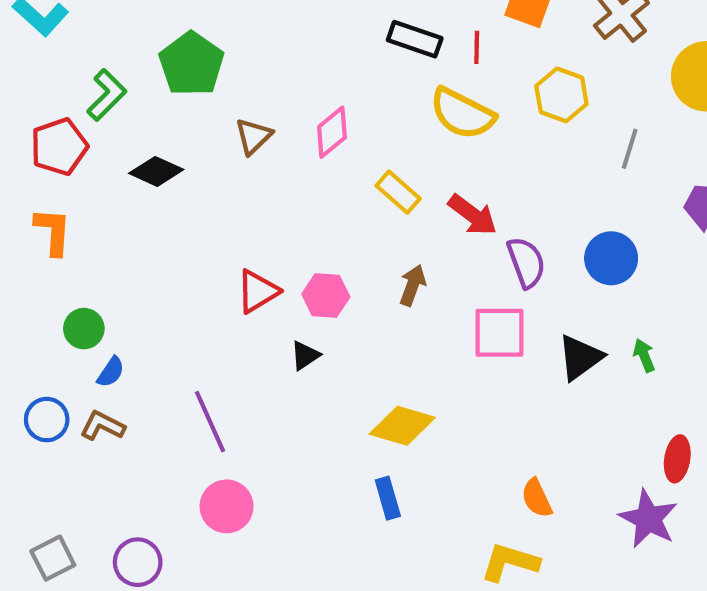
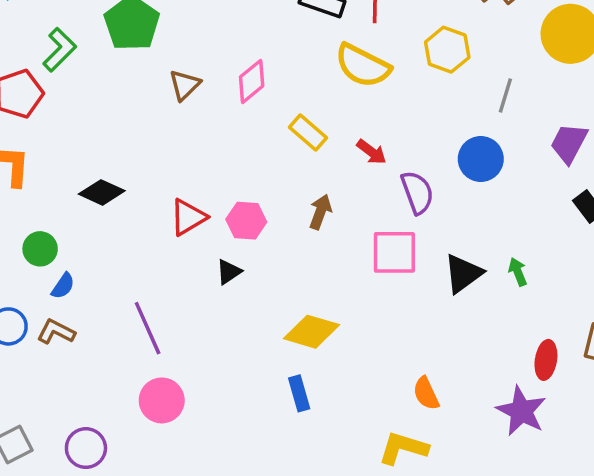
black diamond: (156, 171) -> (102, 192), moved
red arrow: (473, 215) -> (371, 152), size x0.7
blue circle: (611, 258) -> (481, 159), moved

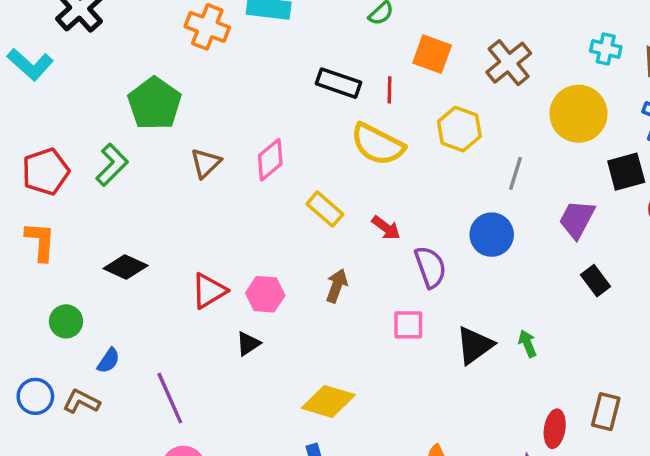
green L-shape: (59, 50) -> (112, 165), moved
pink square: (394, 252) -> (408, 325), size x0.7
blue semicircle: (63, 286) -> (109, 361), moved

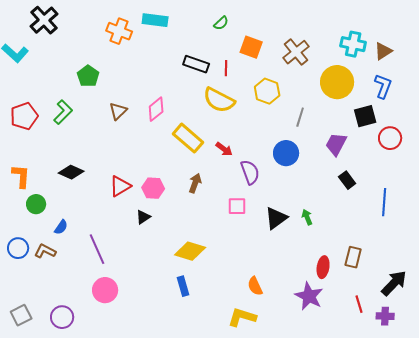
cyan cross: (606, 49) -> (353, 44), size x1.4
green pentagon: (155, 103) -> (88, 76), size x0.7
yellow rectangle: (325, 209) -> (188, 138), size x1.4
orange L-shape: (40, 241) -> (21, 176), moved

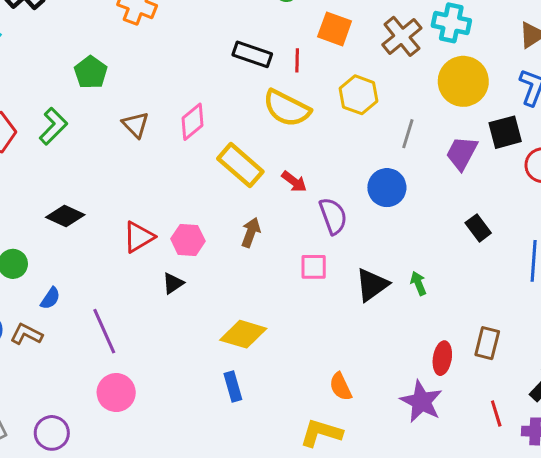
cyan cross: (353, 44) -> (451, 23), moved
brown triangle: (118, 111) -> (136, 125), turned -30
purple trapezoid: (336, 144) -> (462, 153), moved

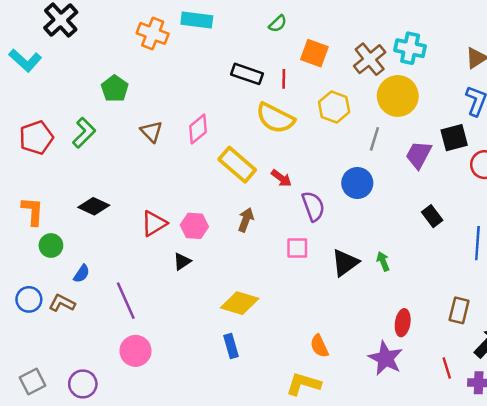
yellow circle: (463, 81) -> (398, 96), moved
brown rectangle: (487, 343) -> (459, 310), moved

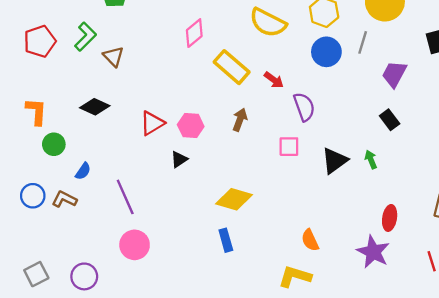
brown triangle: (151, 132) -> (113, 57), moved
purple trapezoid: (419, 155) -> (394, 74), moved
blue circle: (357, 183) -> (326, 52), moved
black rectangle: (432, 216) -> (390, 120), moved

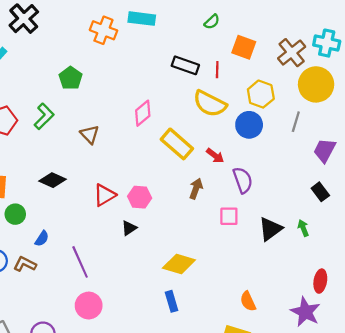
blue circle: (326, 52) -> (249, 125), moved
brown triangle: (113, 57) -> (90, 134), moved
brown arrow: (240, 120) -> (196, 189), moved

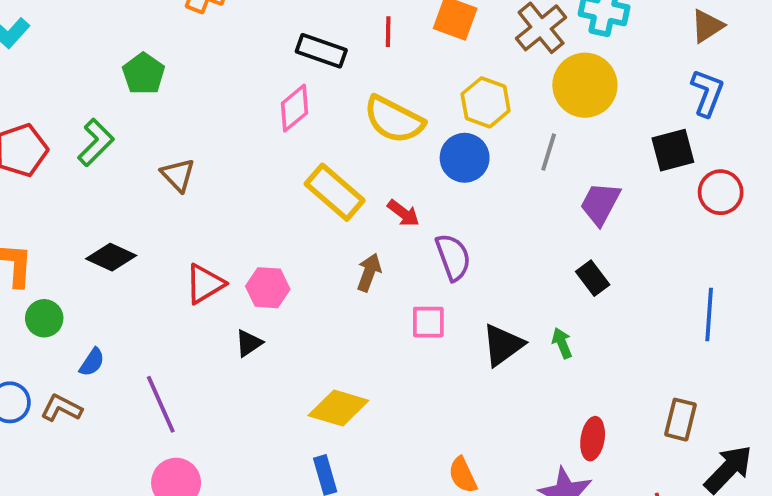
black rectangle: (185, 65) -> (321, 51), moved
red line: (217, 70) -> (388, 32), moved
pink diamond: (143, 113) -> (295, 108), moved

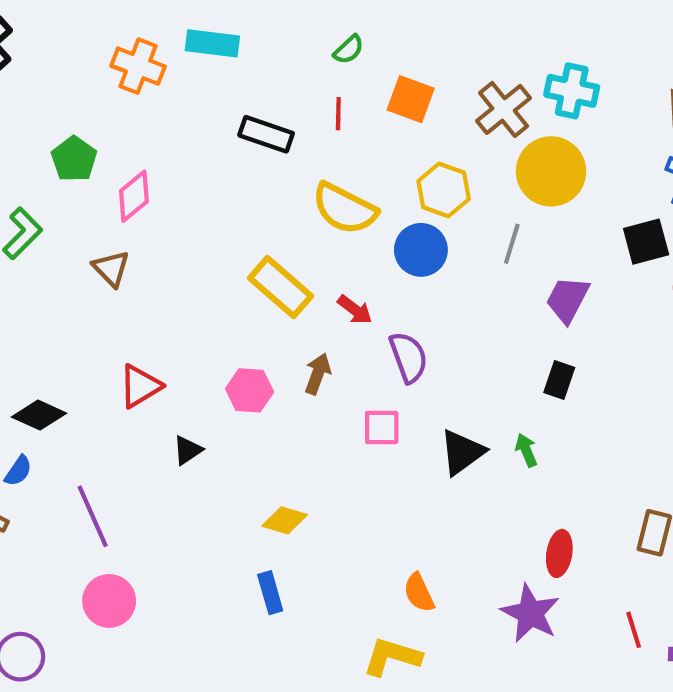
pink diamond: (295, 108) -> (134, 196), moved
black diamond: (111, 257) -> (39, 415), moved
black rectangle: (593, 278) -> (559, 380), turned 56
pink hexagon: (268, 288) -> (250, 390), moved
yellow diamond: (338, 408) -> (285, 520), size x0.7

